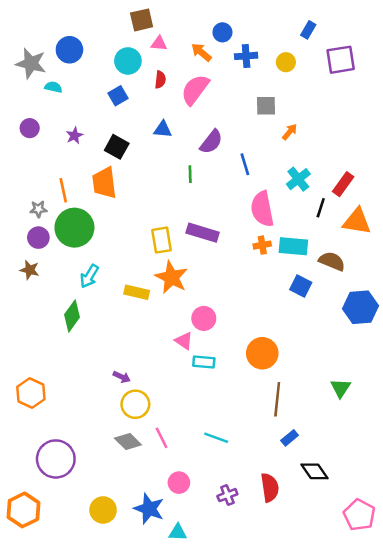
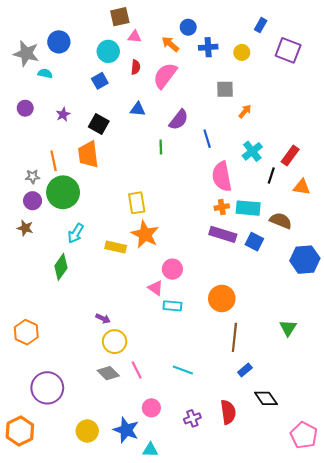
purple square: (341, 60) -> (288, 50), turned 30
orange triangle: (357, 221) -> (302, 187), size x0.7
purple rectangle: (203, 233) -> (223, 234), moved

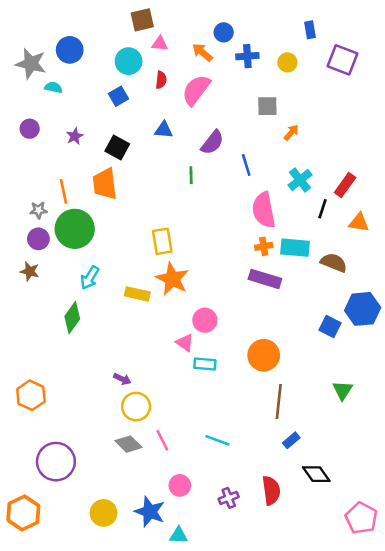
blue rectangle: (261, 25) -> (310, 30), turned -40
blue square: (254, 242) -> (330, 326), moved

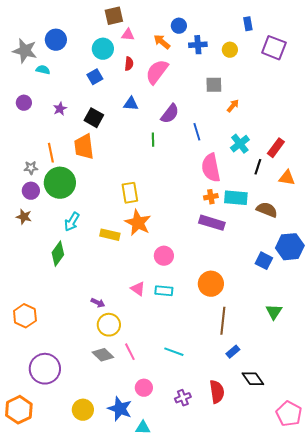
pink triangle: (185, 343) -> (138, 289), moved

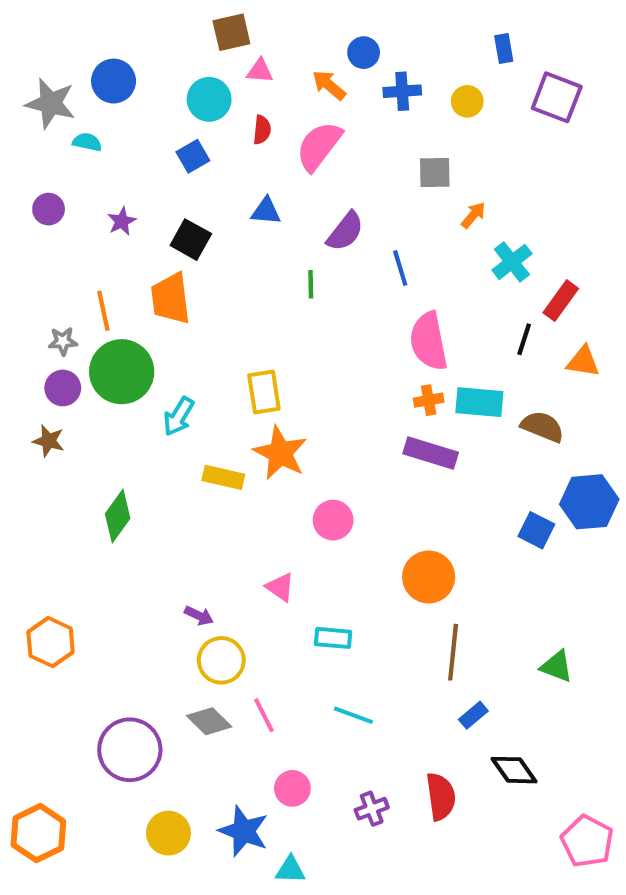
cyan cross: (240, 144) -> (512, 262), moved
cyan arrow: (72, 222) -> (179, 416), moved
cyan rectangle: (164, 291) -> (333, 638), moved
green triangle: (274, 312) -> (557, 666), moved, turned -42
purple circle: (45, 369) -> (130, 750), moved

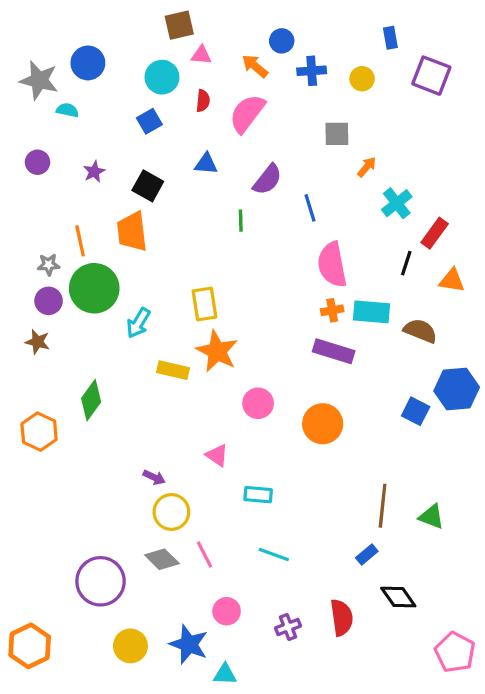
orange circle: (429, 577) -> (323, 424), moved
orange hexagon: (51, 642) -> (39, 432), moved
brown line: (453, 652) -> (383, 506), moved

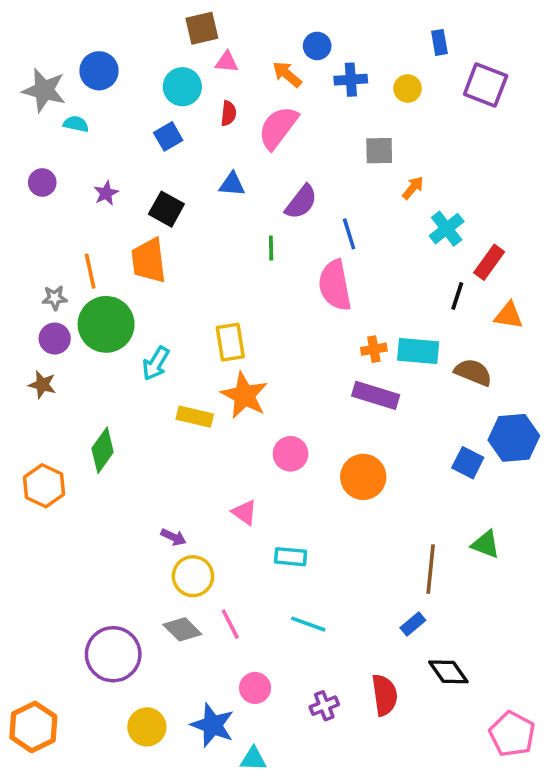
pink semicircle: (332, 265) -> (335, 285), moved
green triangle: (431, 517) -> (486, 544), moved

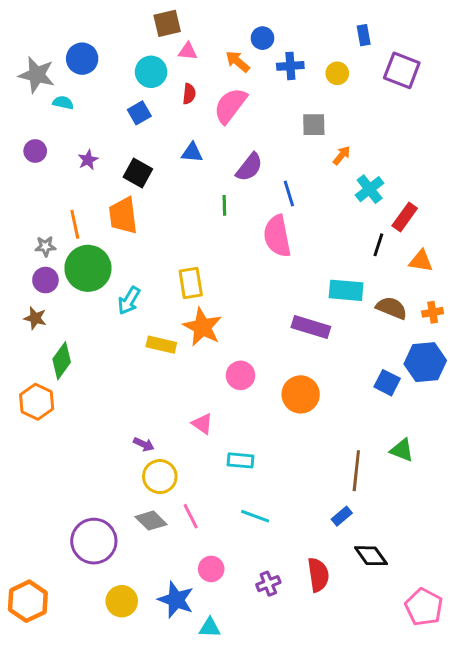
orange cross: (374, 349) -> (433, 312), moved
green diamond: (103, 450) -> (62, 361), moved

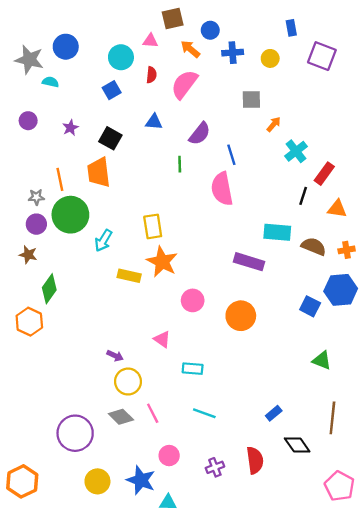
brown square: (167, 23) -> (173, 18), moved
brown line: (356, 471) -> (332, 418), moved

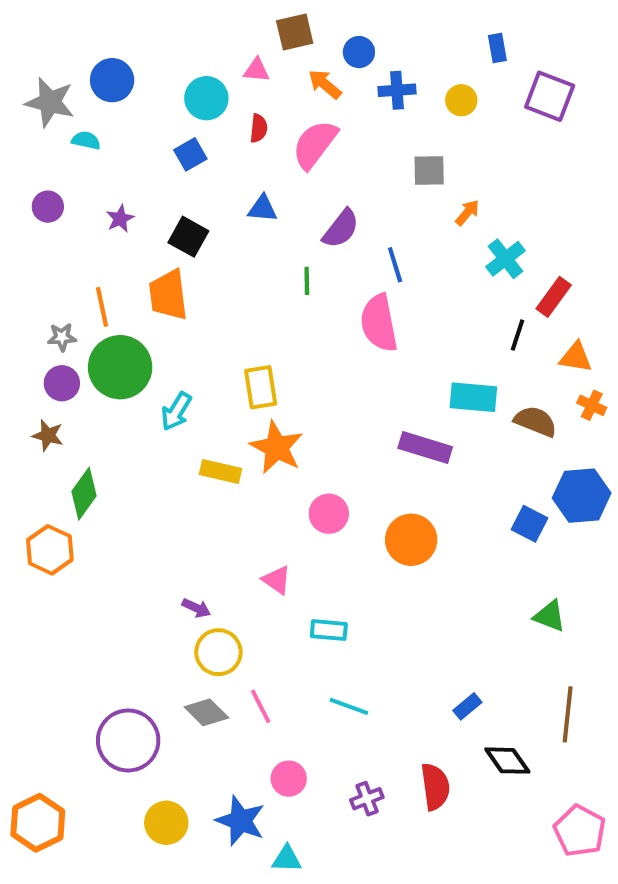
orange cross: (347, 250) -> (592, 405), moved, turned 35

